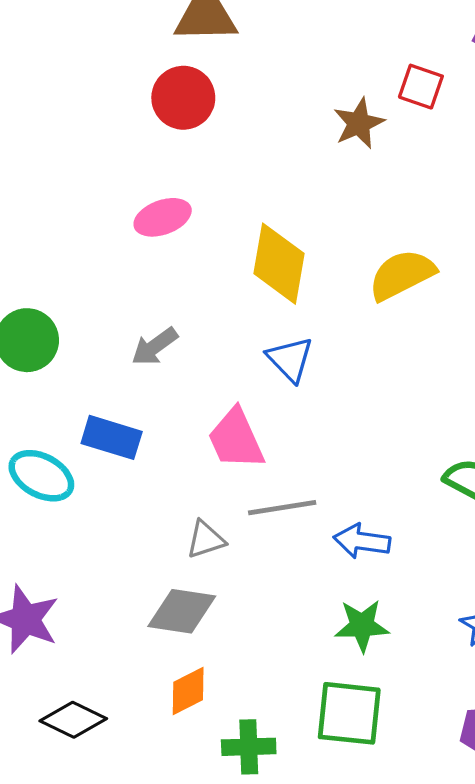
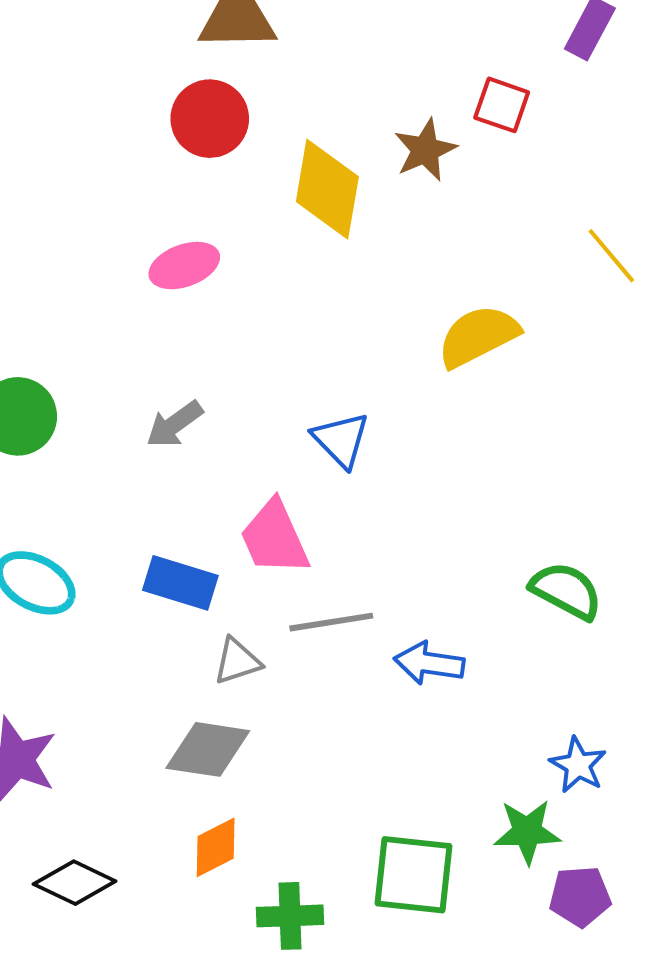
yellow diamond: (279, 264) -> (327, 189), moved
blue rectangle: (112, 437) -> (180, 583), moved
green star: (362, 626) -> (527, 832), moved

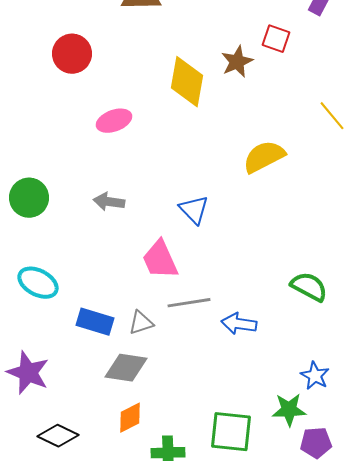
red circle: (210, 119) -> (72, 54), moved
gray arrow: (174, 424) -> (109, 202), turned 44
blue rectangle: (180, 583) -> (95, 322), moved

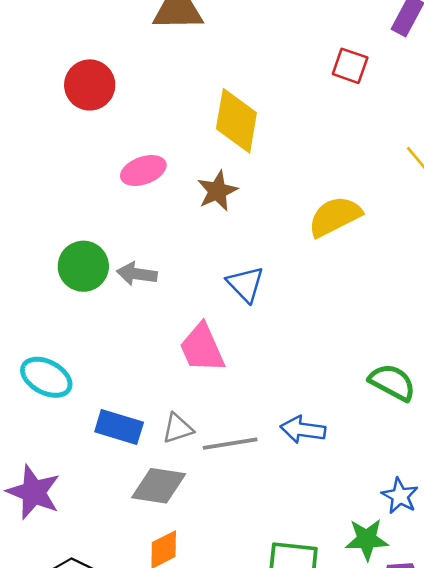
brown star: (237, 62) -> (217, 191), moved
green circle: (29, 198) -> (83, 266), moved
gray line: (189, 303) -> (230, 444), moved

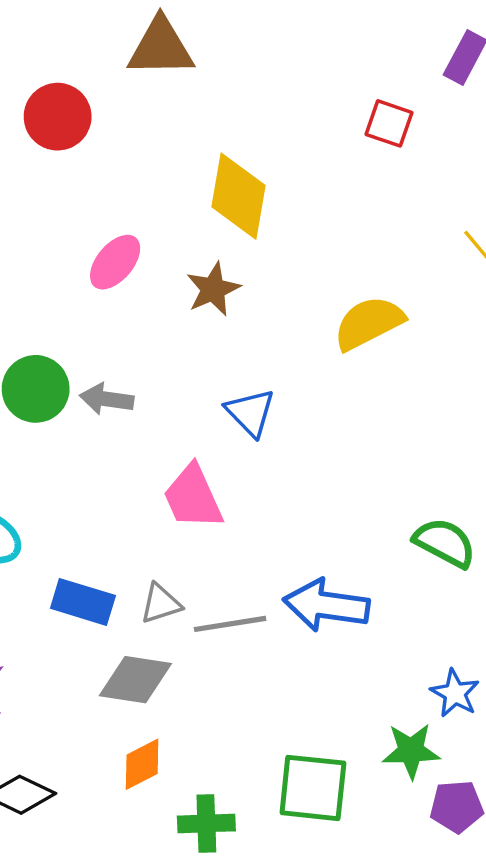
red circle: (90, 85) -> (58, 117), moved
pink ellipse: (143, 170) -> (115, 262), turned -30
blue arrow: (303, 430) -> (326, 605), size x1.4

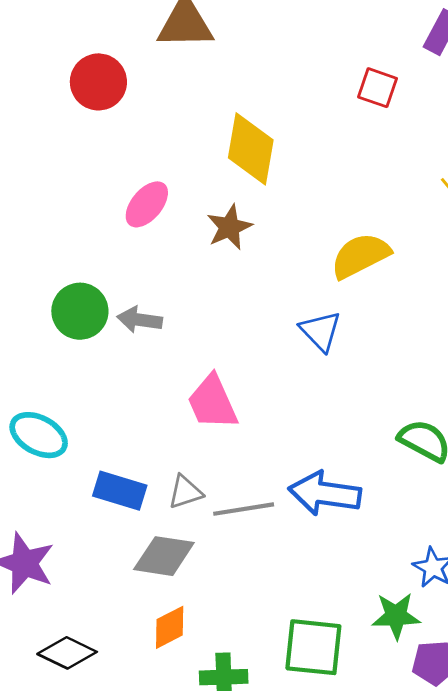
blue triangle: (250, 413) -> (321, 331), moved

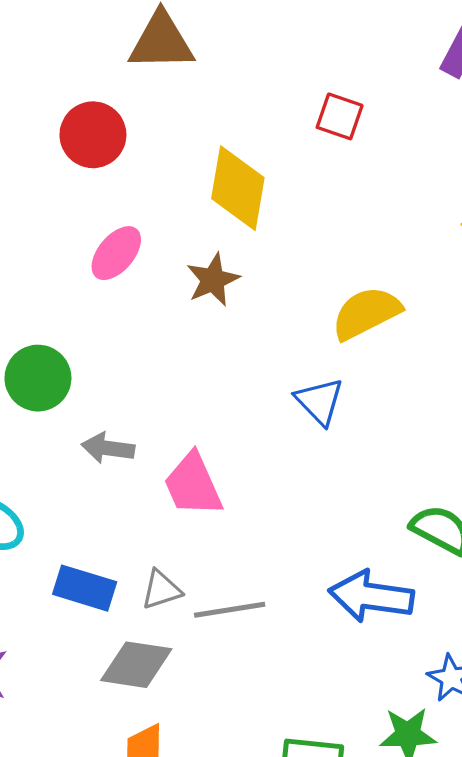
red circle: (98, 82) -> (93, 135), moved
red square: (377, 88) -> (340, 116), moved
gray arrow: (140, 320) -> (108, 448), moved
blue arrow: (325, 493) -> (371, 596), moved

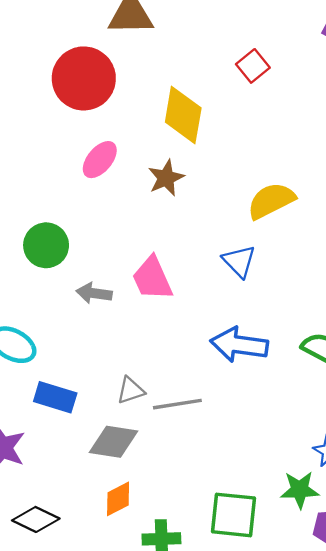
red square: (340, 116) -> (253, 66), turned 32
red circle: (93, 135) -> (84, 78), size x1.4
pink trapezoid: (193, 485) -> (152, 278), moved
blue rectangle: (85, 588) -> (55, 397), moved
blue arrow: (371, 596) -> (239, 345), moved

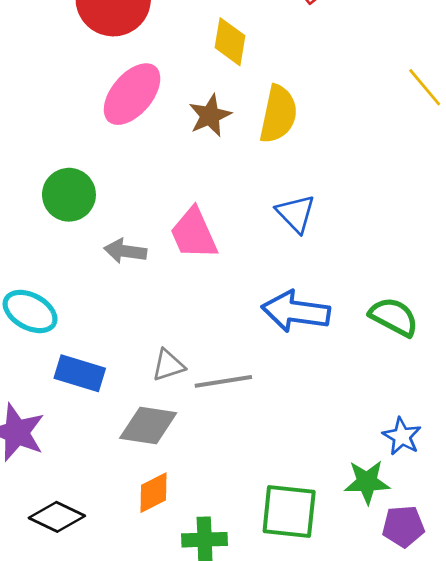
yellow diamond: (183, 115) -> (230, 42), size x0.7
pink ellipse: (100, 160) -> (132, 94), size x1.4
yellow semicircle: (271, 201) -> (278, 114), moved, turned 129

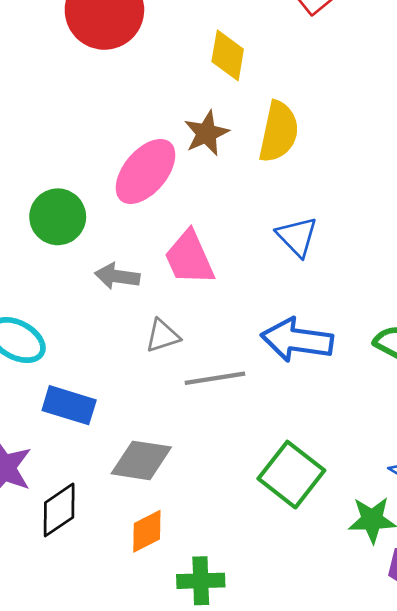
pink ellipse: (132, 94) -> (146, 171), moved
gray triangle: (168, 365) -> (163, 336), moved
gray line: (223, 381) -> (215, 378), moved
green square: (289, 511) -> (291, 475), moved, turned 32
black diamond: (57, 517) -> (59, 510), moved, turned -60

